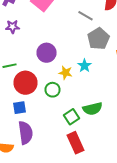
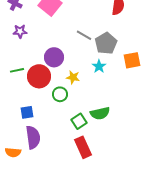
gray line: (86, 16) -> (84, 35), moved
cyan star: (84, 66) -> (99, 66), moved
red circle: (26, 83) -> (39, 76), moved

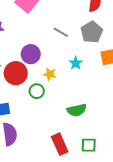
gray pentagon: (106, 43) -> (92, 32), moved
green square: (79, 121) -> (89, 145), moved, turned 35

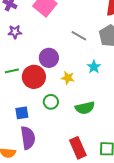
green circle: (37, 91) -> (51, 102), moved
green semicircle: (77, 110) -> (85, 108), moved

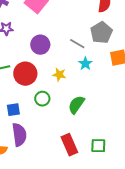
gray line: (79, 36) -> (77, 44), moved
purple circle: (49, 58) -> (40, 45), moved
green semicircle: (85, 108) -> (76, 105), turned 138

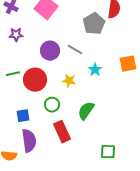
gray pentagon: (101, 33) -> (94, 24), moved
gray line: (77, 44) -> (75, 50), moved
red rectangle: (69, 145) -> (62, 132), moved

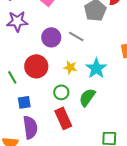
purple star: (16, 35) -> (17, 21), size x1.5
cyan star: (95, 70) -> (96, 68), moved, size x1.5
green line: (13, 74) -> (12, 77), moved, turned 72
green circle: (52, 105) -> (61, 92), moved

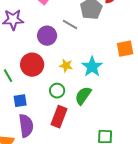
gray line: (76, 36) -> (70, 25), moved
red rectangle: (63, 118) -> (59, 117), turned 45

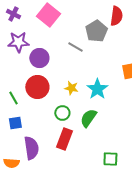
purple circle: (47, 36) -> (39, 58), moved
blue square: (20, 101) -> (15, 123), moved

